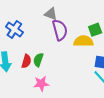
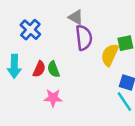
yellow semicircle: (83, 41) -> (110, 55), turned -72
green semicircle: (38, 60) -> (53, 69), turned -48

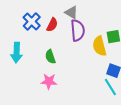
yellow semicircle: (110, 55) -> (99, 46), turned -42
red semicircle: (39, 69) -> (52, 25), moved

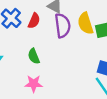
yellow semicircle: (99, 46) -> (85, 23), moved

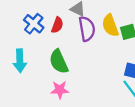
green semicircle: (34, 56) -> (59, 62), size x1.5

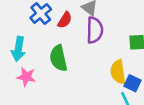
yellow semicircle: (110, 25) -> (118, 72), moved
pink star: (60, 90) -> (26, 77), moved

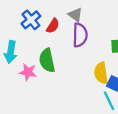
pink star: (26, 77) -> (28, 72), moved

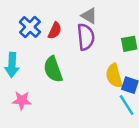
gray triangle: (75, 15) -> (89, 16), moved
pink star: (28, 72) -> (22, 100), moved

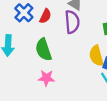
pink star: (22, 100) -> (46, 78), moved

